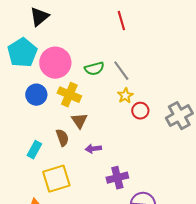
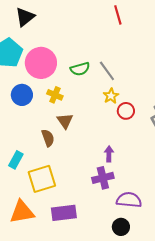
red line: (121, 21) -> (118, 15), moved
yellow cross: (69, 95) -> (55, 95), size x0.7
purple arrow: (93, 149) -> (109, 154), moved, turned 98
cyan rectangle: (34, 150) -> (16, 160), moved

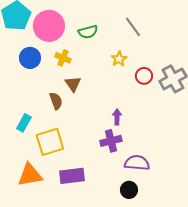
gray line: (107, 71) -> (133, 27), moved
red circle: (126, 111) -> (144, 76), moved

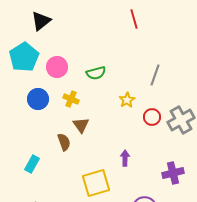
pink circle: (49, 26) -> (57, 67), size x0.7
gray line: (133, 27) -> (155, 75), moved, turned 55
purple cross: (111, 141) -> (173, 173), moved
yellow square: (50, 142) -> (96, 183), moved

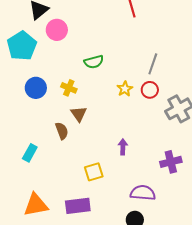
pink circle: (57, 67) -> (57, 30), moved
red circle: (152, 117) -> (150, 90), moved
yellow square: (96, 183) -> (94, 172), size x0.7

